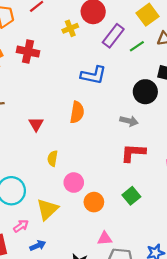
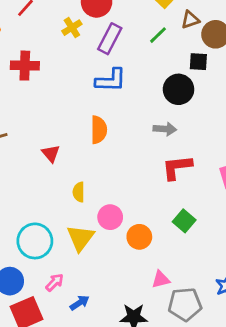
purple rectangle: (113, 36) -> (110, 39), moved
yellow triangle: (47, 209) -> (80, 238), moved

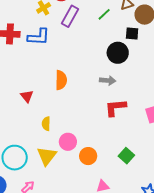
blue L-shape: (111, 80) -> (39, 37), moved
green square: (184, 221) -> (126, 156), moved

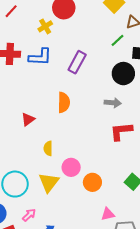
green line: (104, 14) -> (117, 40), moved
purple rectangle: (70, 16) -> (77, 62), moved
red triangle: (27, 96) -> (28, 119), turned 32

